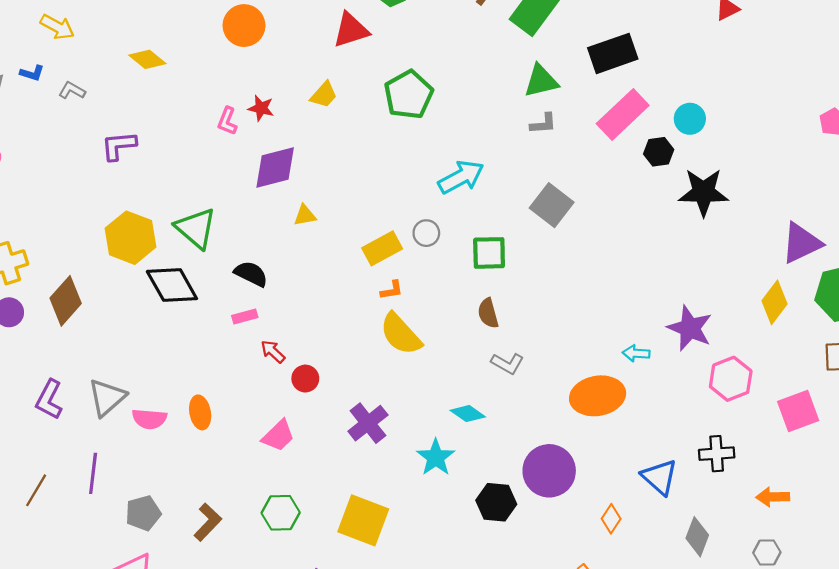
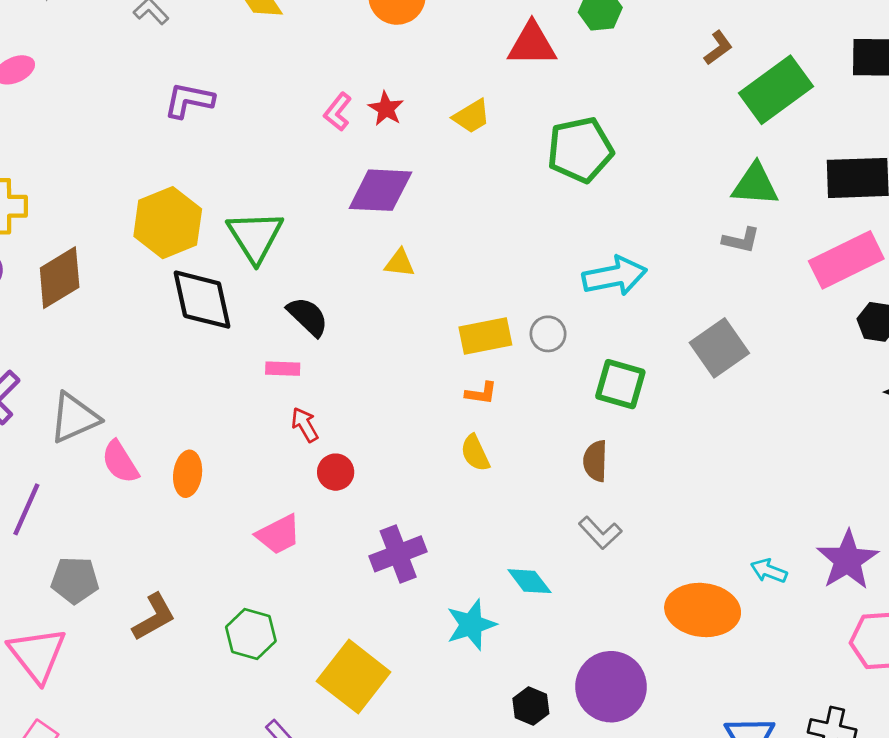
yellow semicircle: (401, 334) -> (475, 453), size x0.6
pink semicircle: (149, 419) -> (120, 462), turned 36
black hexagon: (496, 502) -> (531, 706), size x0.7

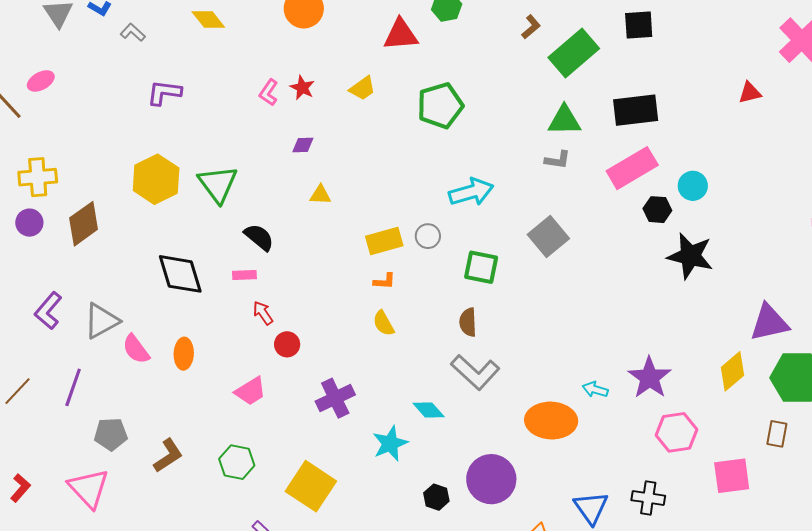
purple diamond: (380, 190) -> (303, 145), size x0.5
black diamond: (202, 300) -> (180, 274), moved
gray L-shape: (600, 533) -> (475, 372), size x1.6

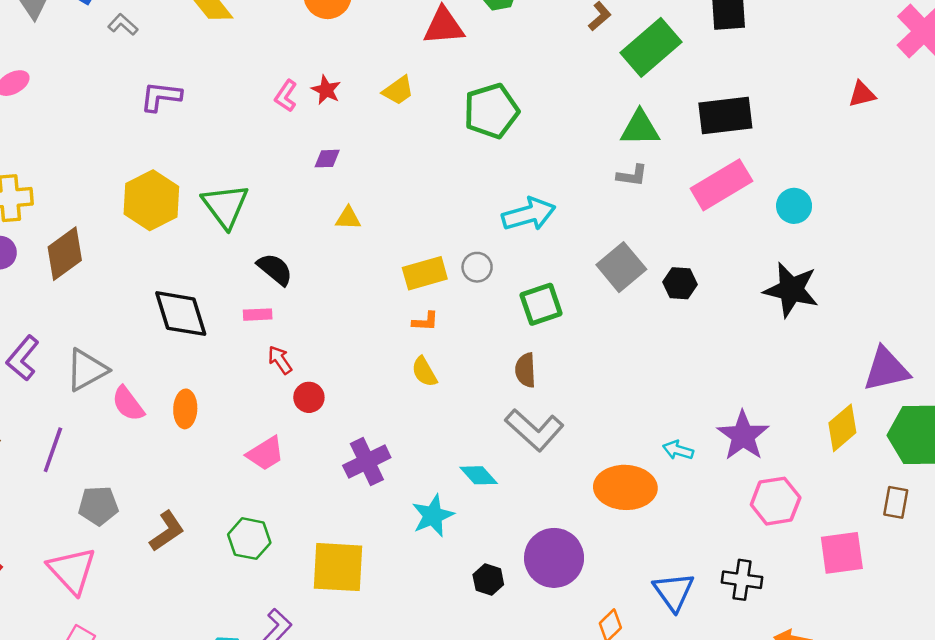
black hexagon: (657, 210) -> (680, 283), moved
green square: (481, 267) -> (541, 304), turned -30
yellow square: (311, 486) -> (338, 567), turned -30

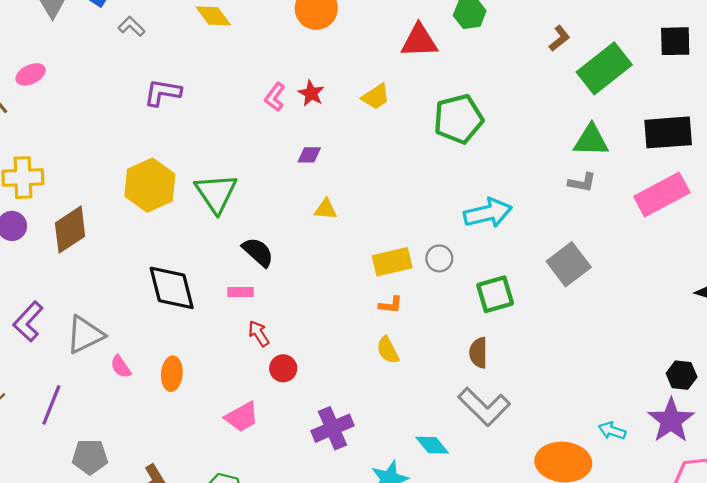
black hexagon: (680, 283) -> (682, 375), moved
pink semicircle: (128, 404) -> (121, 367), size x0.7

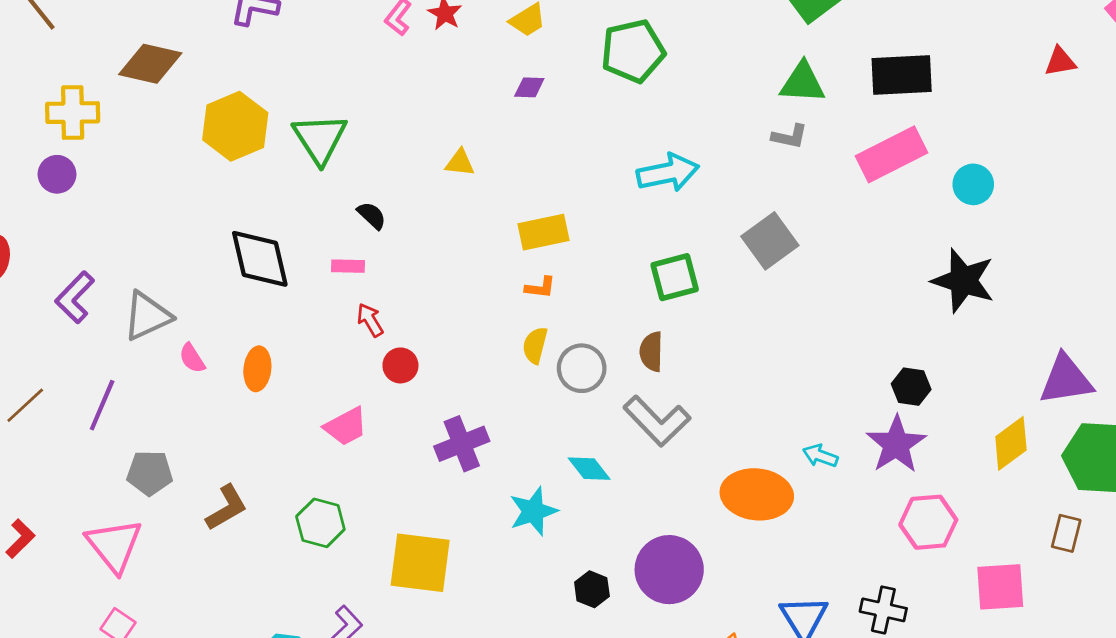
purple diamond: (309, 155) -> (529, 87), moved
brown diamond: (70, 230) -> (150, 64), moved, turned 45
black semicircle: (258, 252) -> (372, 215), size x0.7
gray circle: (439, 258) -> (582, 368), moved, size x1.4
yellow semicircle: (388, 350) -> (535, 345), turned 40

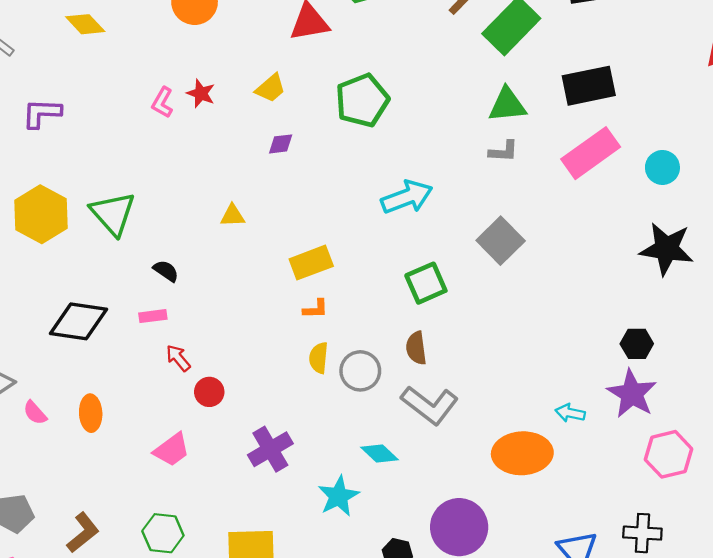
black diamond: (260, 259) -> (79, 321), turned -60

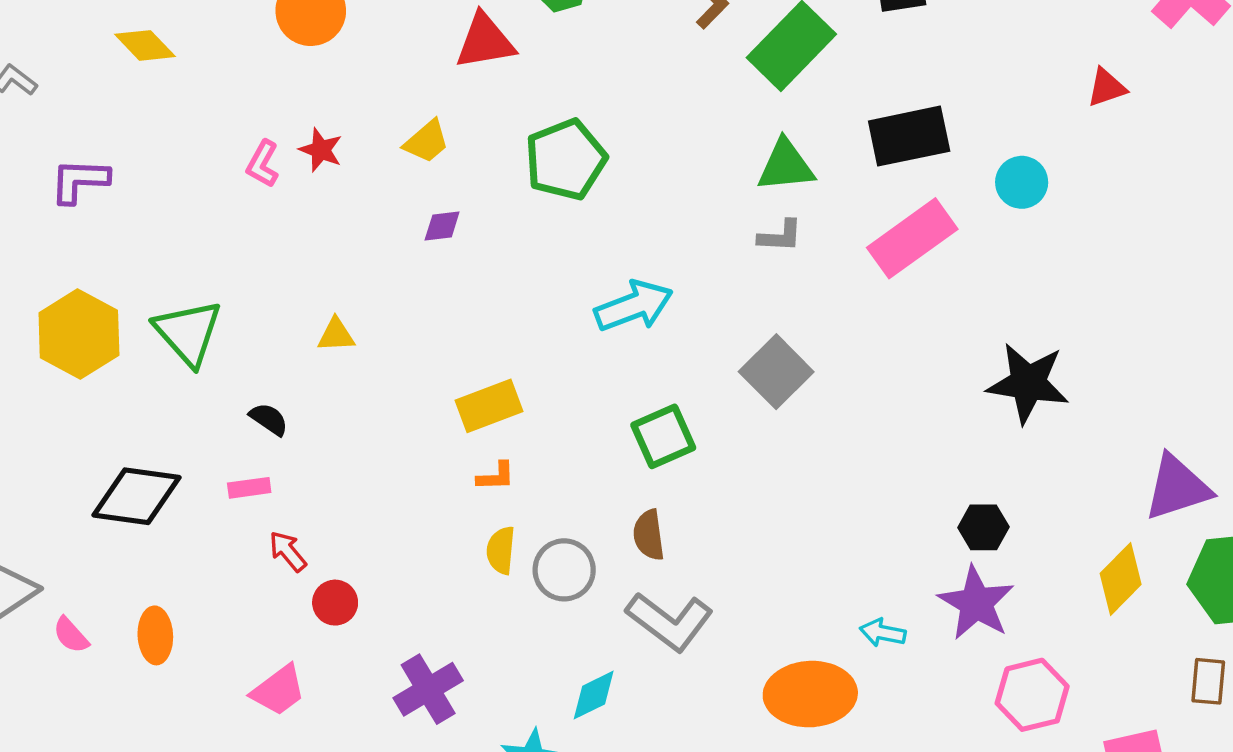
cyan circle: (662, 167) -> (1022, 182), moved
yellow triangle: (233, 216) -> (336, 335), moved
cyan diamond: (379, 453) -> (594, 695), turned -69

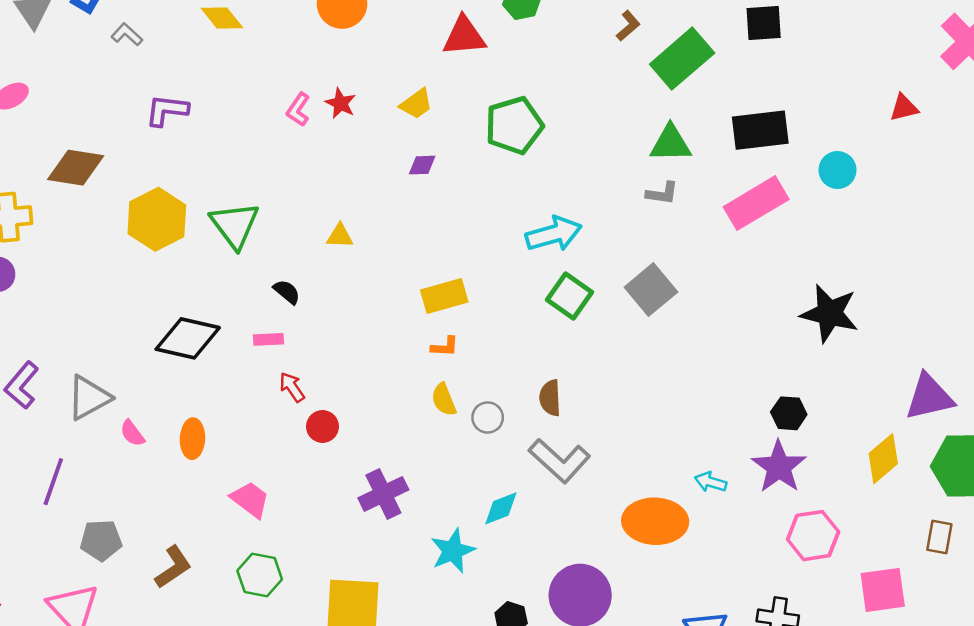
green square: (663, 436) -> (569, 296), moved, turned -36
yellow semicircle: (501, 550) -> (444, 400), turned -32
gray circle: (564, 570) -> (488, 417), size x0.7
pink trapezoid: (278, 690) -> (250, 500), moved, turned -111

